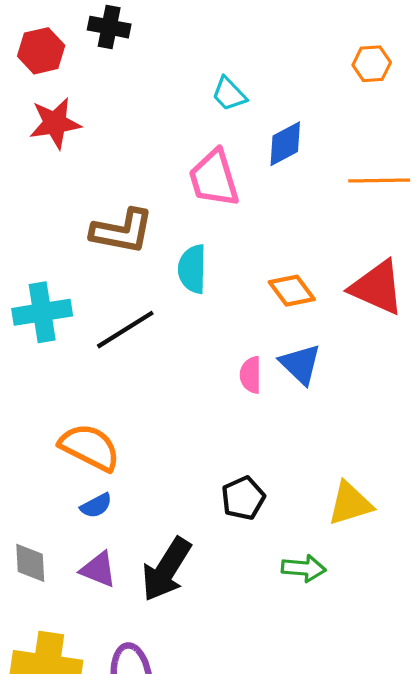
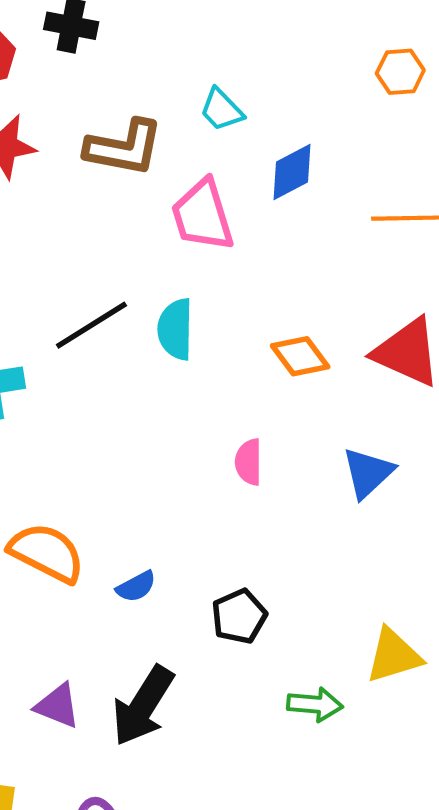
brown L-shape: (122, 231) -> (124, 148), moved
black line: (125, 330) -> (91, 325), moved
blue triangle: (300, 364) -> (368, 473), moved, turned 33
yellow triangle: (350, 503) -> (394, 656), moved
blue semicircle: (96, 506) -> (136, 587), moved

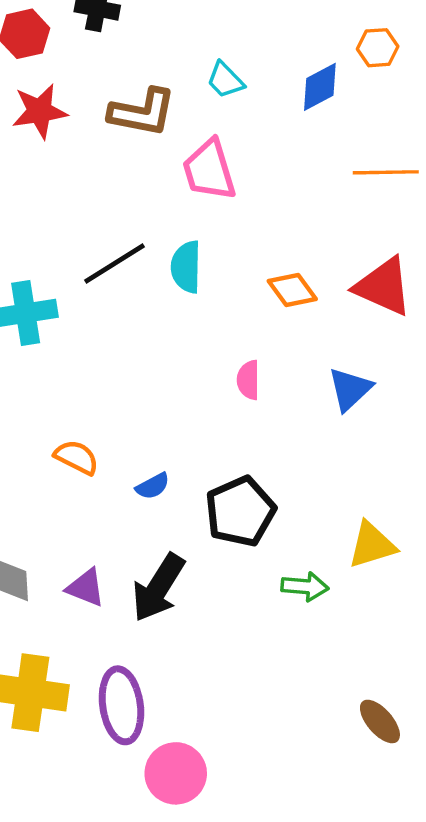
blue diamond: (292, 172) -> (320, 87), moved
orange semicircle: (47, 553) -> (76, 457), size x0.7
black pentagon: (239, 616) -> (240, 511), size x1.5

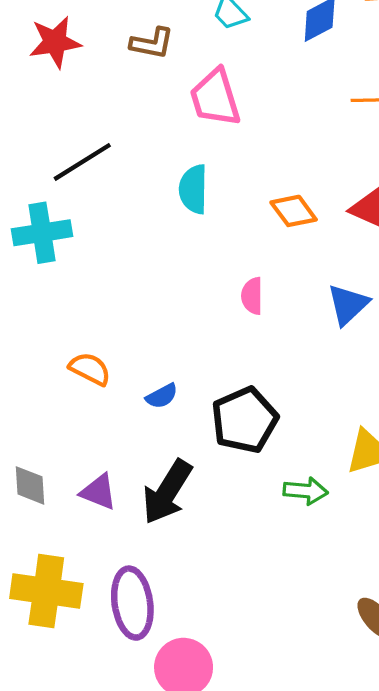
brown L-shape: (142, 112) -> (152, 43), size x0.7
black line: (115, 263) -> (82, 162), moved

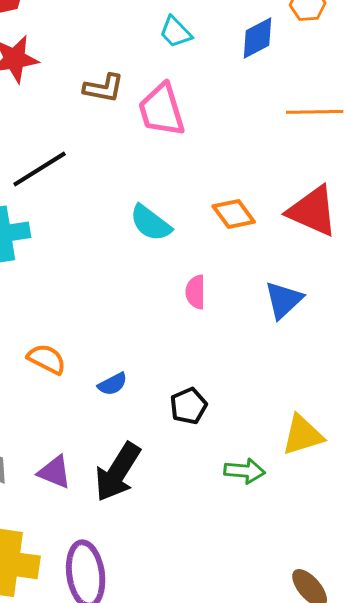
brown L-shape: (152, 43) -> (104, 88), moved
cyan semicircle: (193, 189) -> (151, 223), moved, turned -54
black pentagon: (245, 420) -> (189, 406), size x0.6

